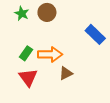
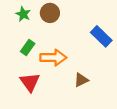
green rectangle: (26, 53) -> (28, 48), moved
brown triangle: (66, 73) -> (81, 80), moved

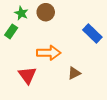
green rectangle: (28, 48) -> (11, 31), moved

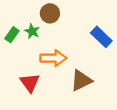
green star: (21, 13) -> (32, 31), moved
brown triangle: (74, 73) -> (81, 80), size x1.5

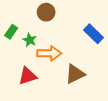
green star: (32, 31) -> (30, 40), moved
red triangle: (30, 83) -> (28, 76), turned 48

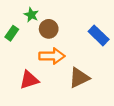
brown circle: (46, 12) -> (49, 29), moved
green star: (30, 40) -> (31, 15), moved

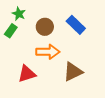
green star: (31, 15) -> (19, 14), moved
blue rectangle: (99, 35) -> (76, 25), moved

